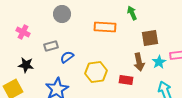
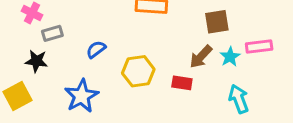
gray rectangle: (51, 46) -> (52, 33), moved
brown arrow: (139, 62) -> (201, 57), turned 54

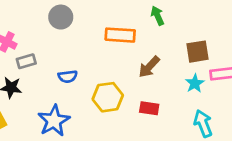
brown square: (217, 22) -> (198, 52), moved
blue semicircle: (96, 49) -> (68, 76), turned -150
brown arrow: (201, 57) -> (149, 67), moved

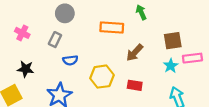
gray rectangle: (26, 61) -> (55, 40), moved, turned -48

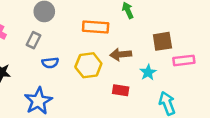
brown arrow: (135, 53) -> (121, 54), turned 42
cyan star: (171, 66) -> (148, 72), moved
yellow hexagon: (102, 77) -> (88, 65), moved

